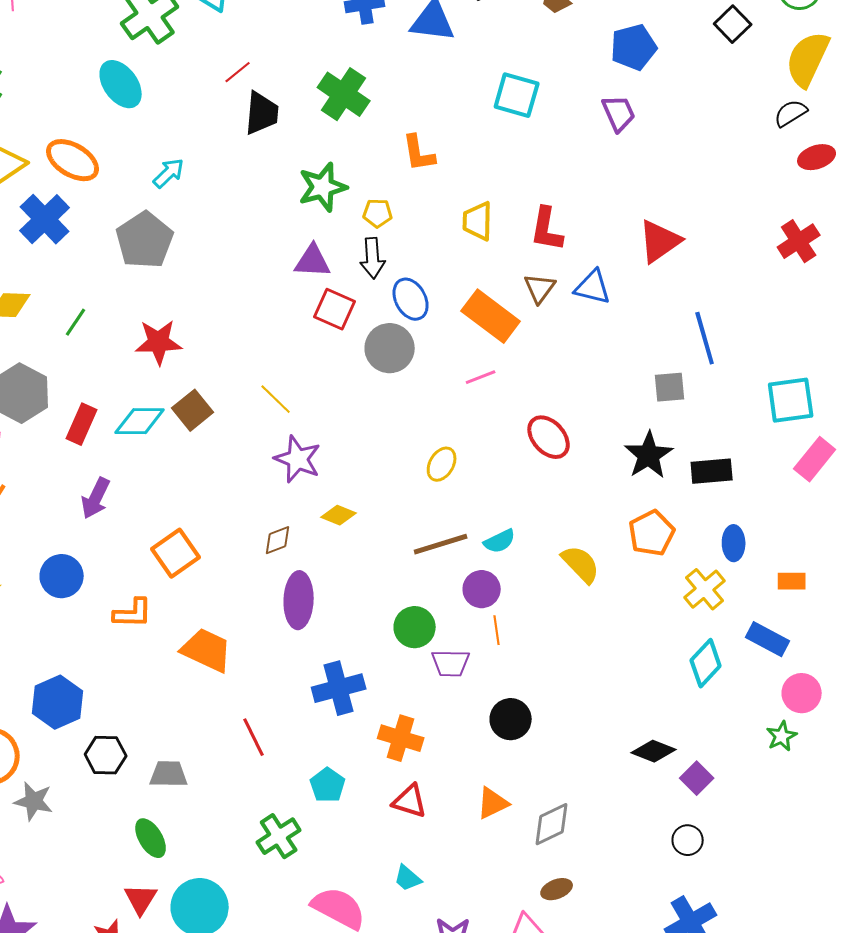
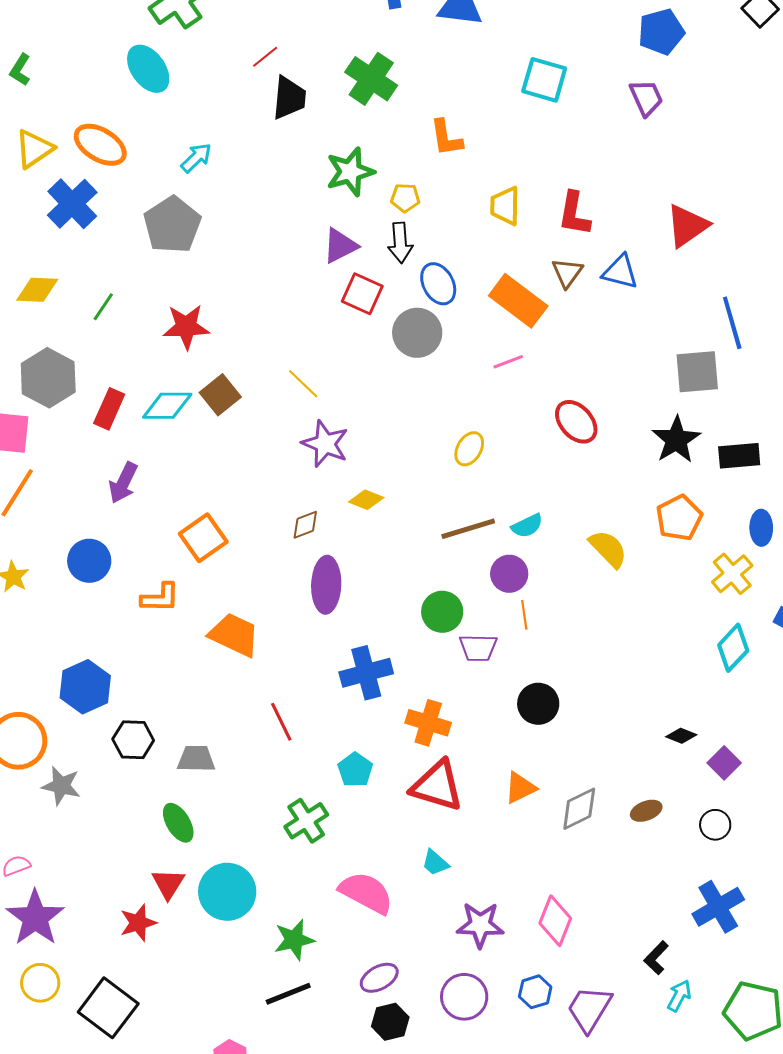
purple triangle: (313, 261) -> (340, 246), turned -30
gray square: (670, 387) -> (697, 372), size x1.4
black diamond: (654, 751) -> (681, 736), size x0.7
red triangle: (410, 801) -> (437, 786), size x1.5
brown ellipse: (557, 889) -> (646, 811), moved

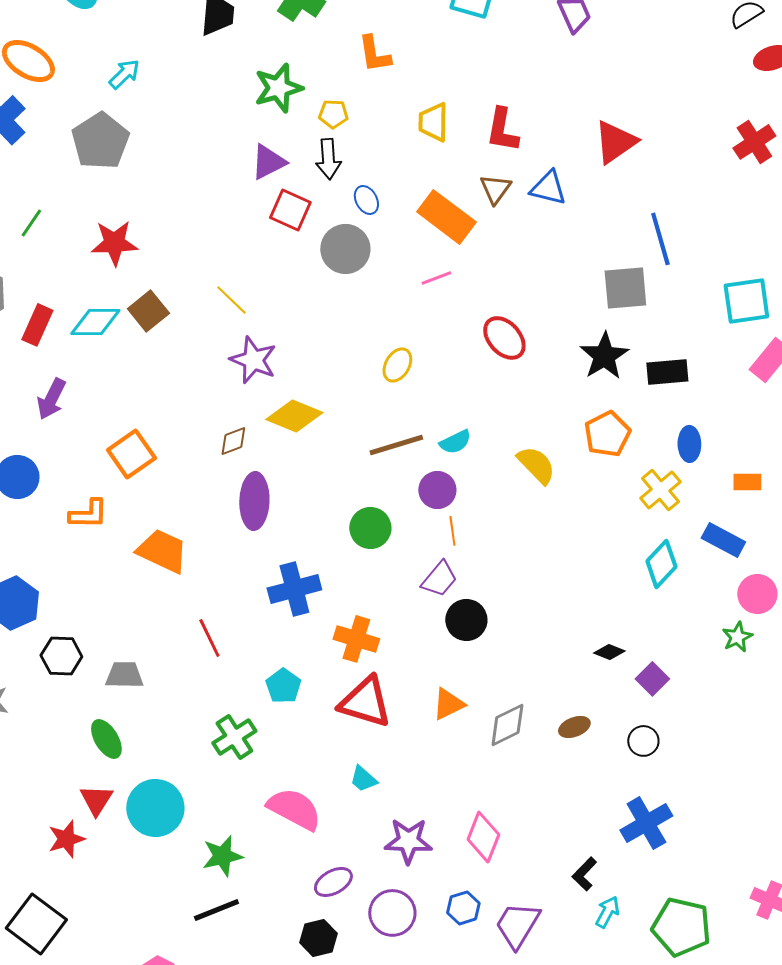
blue ellipse: (438, 284) -> (366, 200), size x0.7
yellow diamond: (366, 500) -> (294, 416), size x1.6
purple trapezoid: (478, 648) -> (439, 579), moved, turned -51
purple ellipse: (379, 978) -> (333, 882), moved

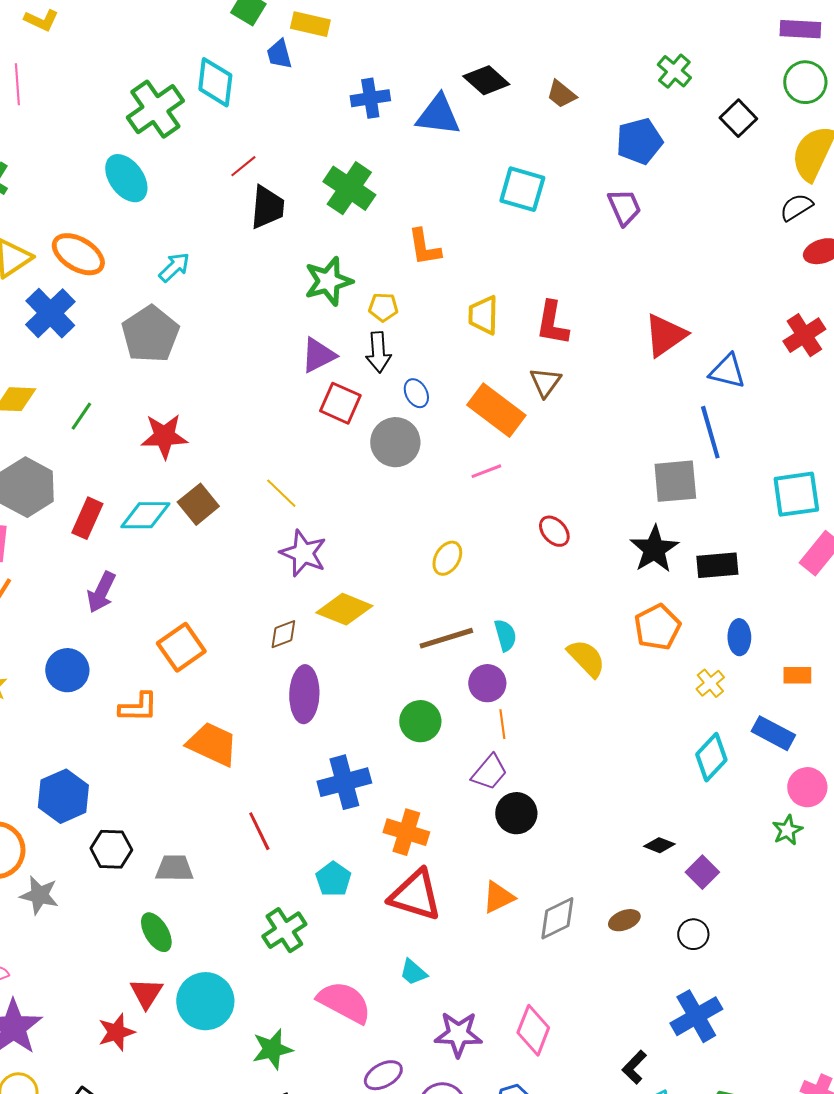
blue triangle: (548, 188) -> (727, 371), moved
red ellipse: (504, 338) -> (554, 531), size x0.7
cyan semicircle: (455, 442) -> (505, 635), turned -80
yellow cross: (660, 490) -> (710, 683), size x0.7

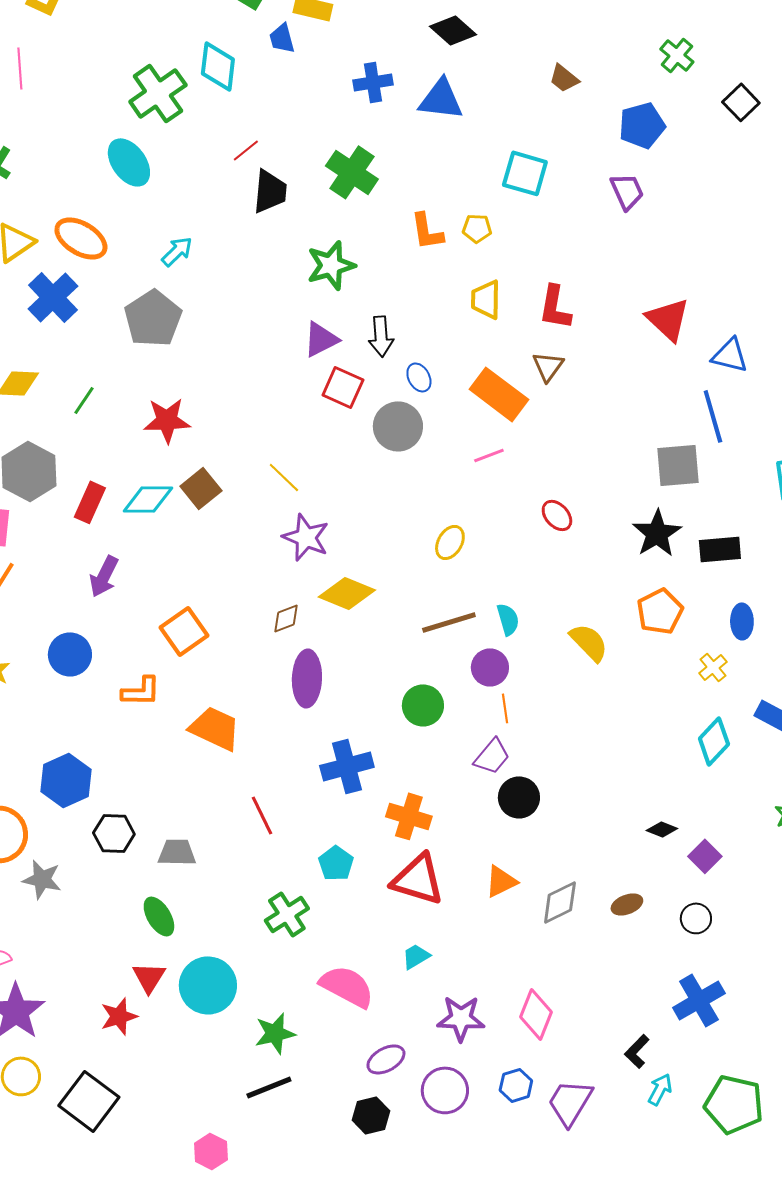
black diamond: (486, 80) -> (453, 30), moved
yellow pentagon: (383, 307) -> (477, 228), moved
red triangle: (665, 335) -> (668, 319), turned -42
cyan trapezoid: (413, 972) -> (416, 956), turned 108

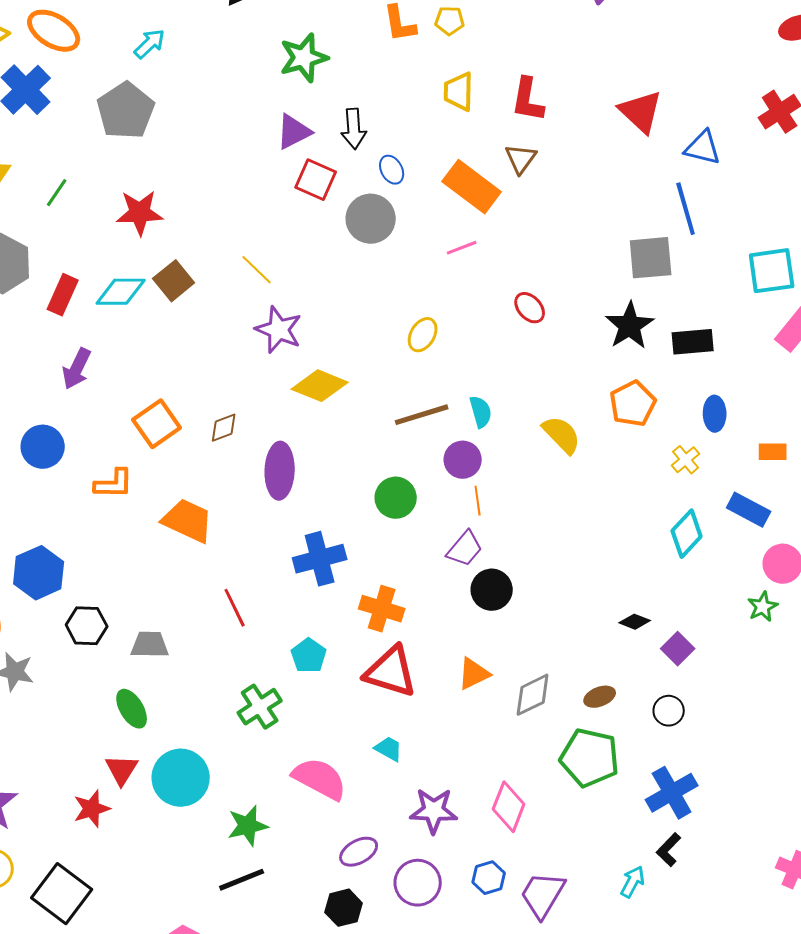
brown diamond: (286, 618) -> (224, 428), moved
cyan trapezoid: (416, 956) -> (389, 749), turned 60
black L-shape: (637, 1051) -> (669, 850), moved
green pentagon: (734, 1104) -> (590, 758), moved

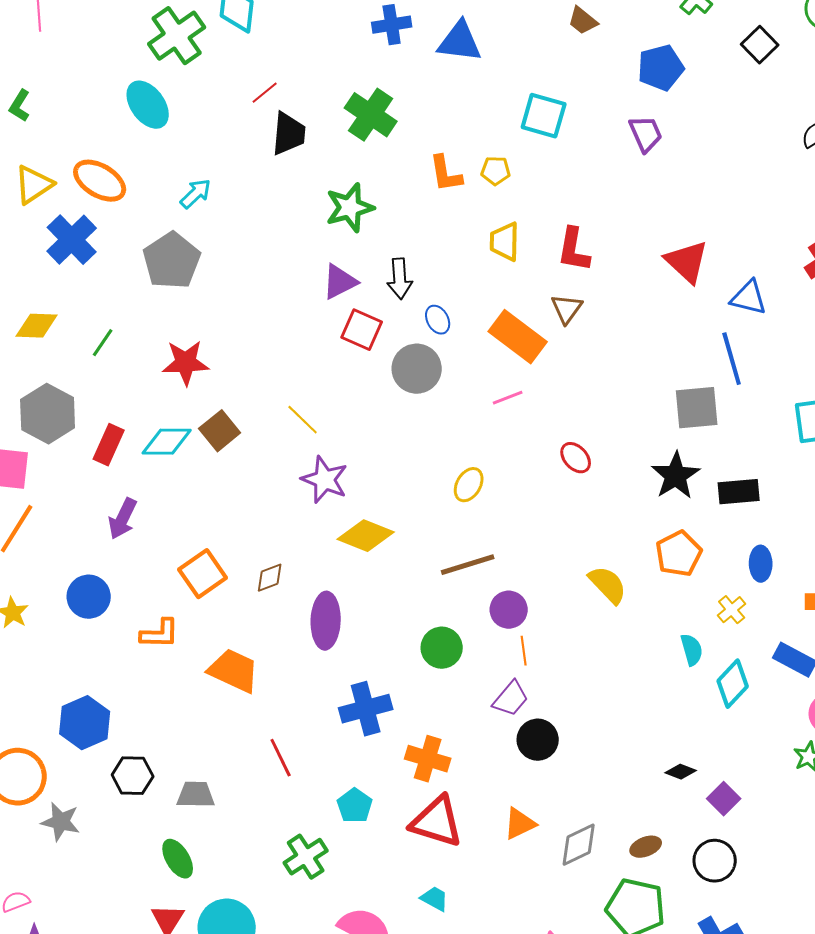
cyan semicircle: (481, 412) -> (692, 650), moved
black circle: (669, 711) -> (715, 861), size x1.4

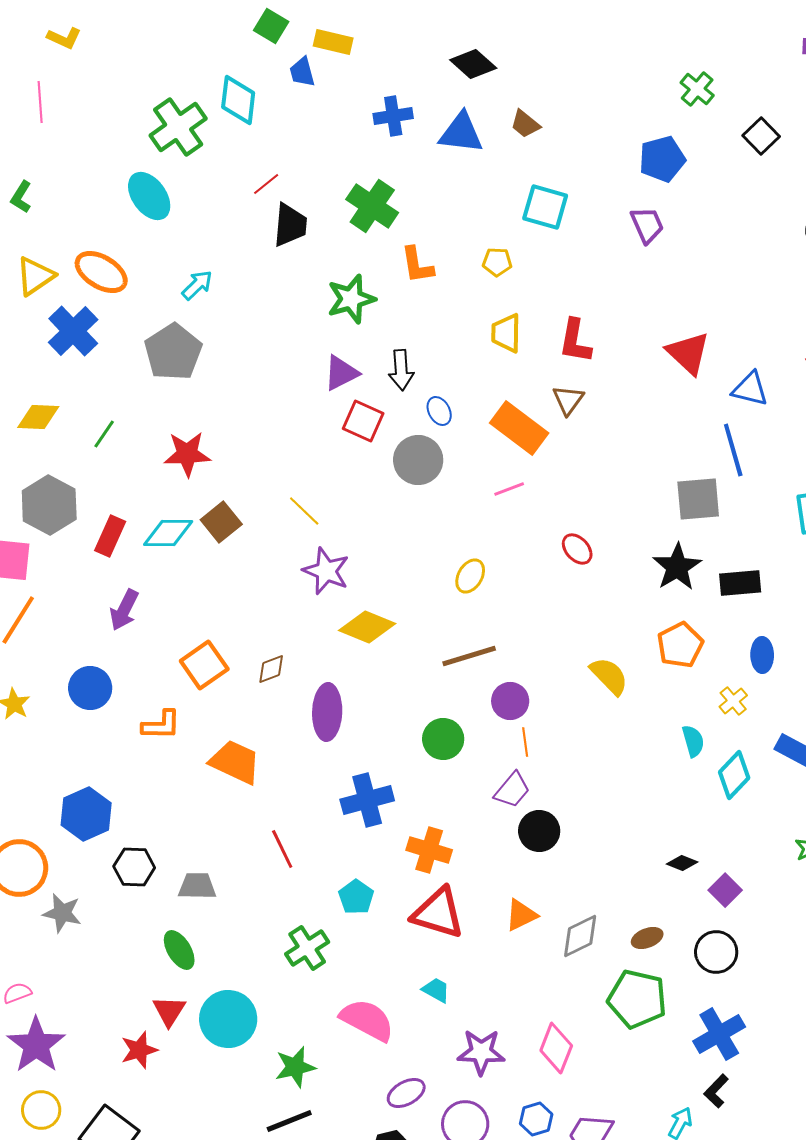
brown trapezoid: (583, 21) -> (525, 124), moved
orange L-shape: (446, 174) -> (417, 265), moved

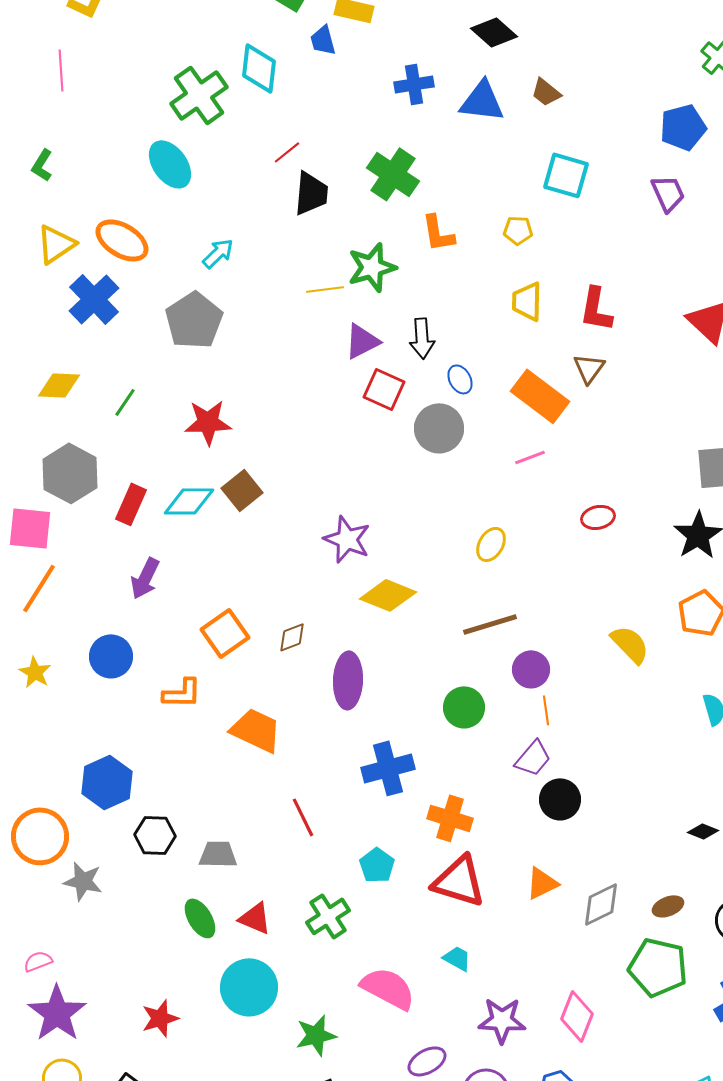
yellow line: (304, 511) -> (325, 289), moved, turned -51
red ellipse: (577, 549) -> (598, 517), turned -60
red triangle: (169, 1011) -> (255, 918), moved, turned -39

